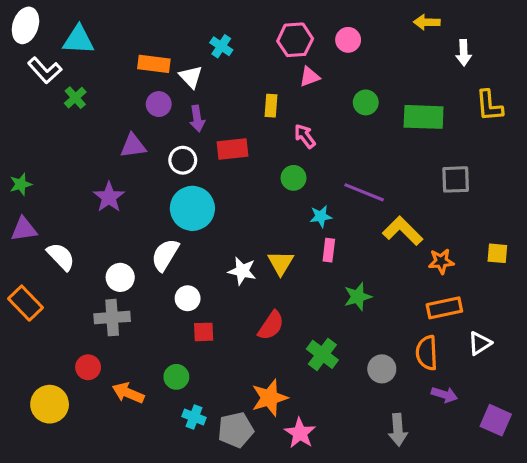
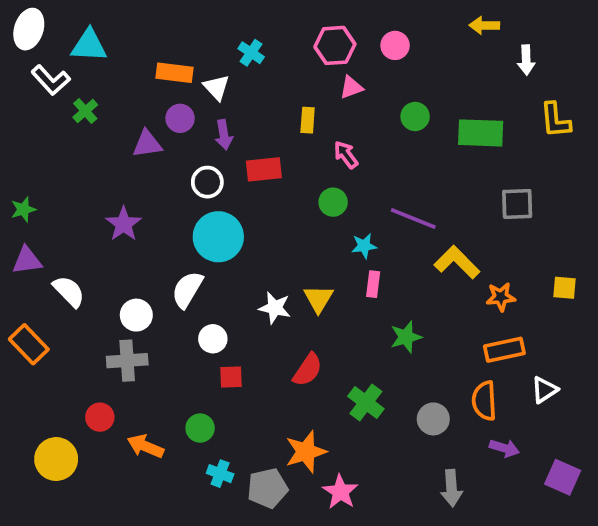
purple triangle: (133, 146) -> (147, 144), moved

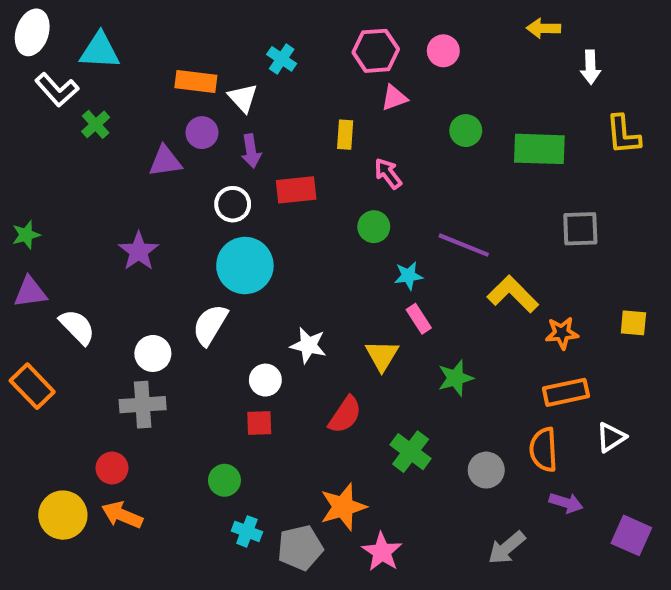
pink rectangle: (373, 284) -> (419, 319), turned -40
yellow triangle: (318, 299) -> (382, 356), moved
white circle: (213, 339) -> (265, 380), moved
orange arrow: (145, 446) -> (122, 515), moved
gray arrow: (452, 488) -> (507, 548), turned 54

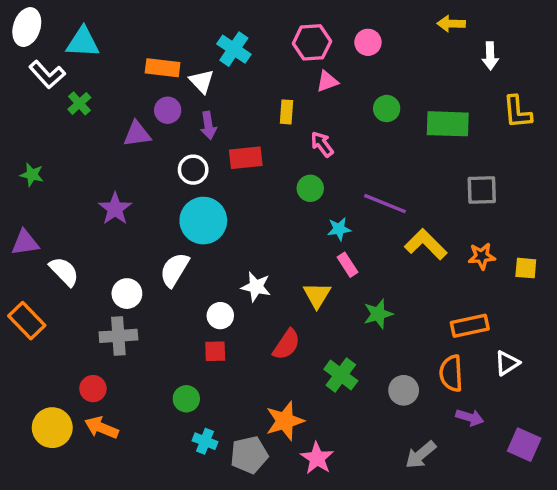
cyan cross: (282, 59) -> (234, 49), size x1.4
green star: (26, 235) -> (32, 175), moved, turned 30
orange star: (562, 333) -> (482, 256), moved

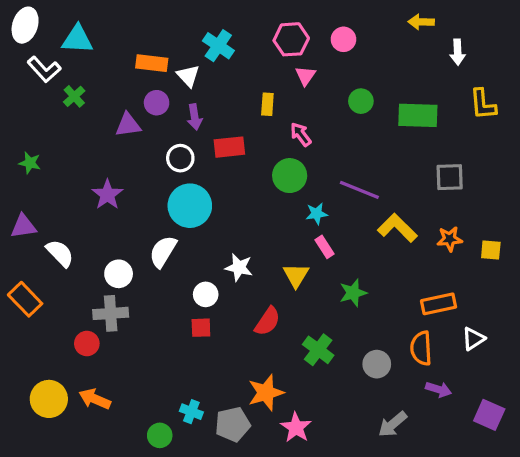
pink triangle: (327, 81) -> (305, 76), turned -35
green circle: (310, 188) -> (290, 176), size x1.4
red circle: (93, 389) -> (87, 343), moved
green circle: (186, 399) -> (160, 435), moved

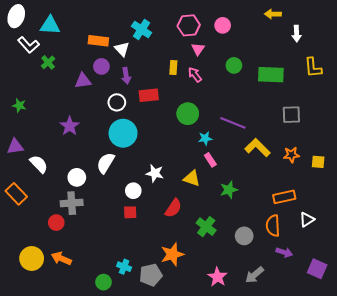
pink arrow: (301, 134) -> (195, 75), moved
yellow triangle: (296, 275) -> (192, 178), turned -42
pink star: (296, 427) -> (217, 277), moved

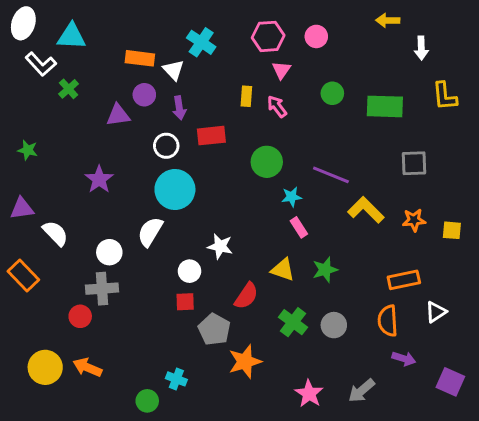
yellow triangle: (192, 178) -> (283, 270), moved
gray circle: (244, 236) -> (334, 325), moved
gray pentagon: (151, 275) -> (214, 329), moved, turned -30

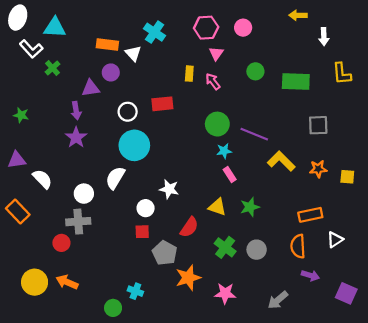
purple arrow: (179, 108) -> (76, 111), moved
green circle: (267, 162) -> (217, 124), moved
pink star: (309, 394) -> (225, 293), moved, turned -30

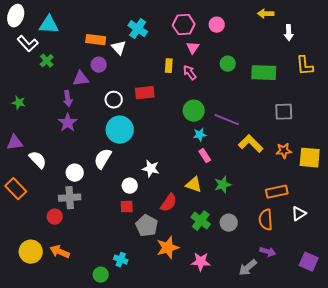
yellow square: (347, 177) -> (310, 158), size x1.6
purple arrow: (310, 275) -> (268, 252), moved

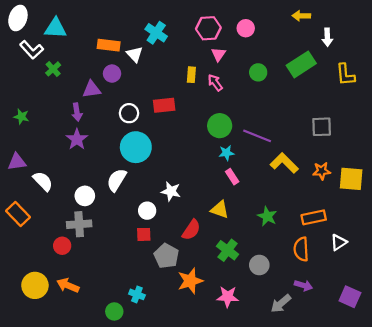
green rectangle: (264, 73) -> (301, 64), moved, turned -35
green star: (223, 185) -> (267, 216), moved, turned -30
gray circle: (229, 223) -> (259, 265), moved

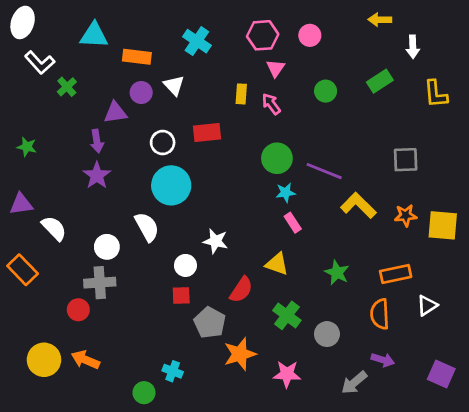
cyan triangle: (55, 28) -> (94, 35), moved
white triangle: (135, 54) -> (174, 85), moved
green rectangle: (301, 64) -> (380, 81), size x0.7
white semicircle: (117, 180) -> (147, 227), turned 120

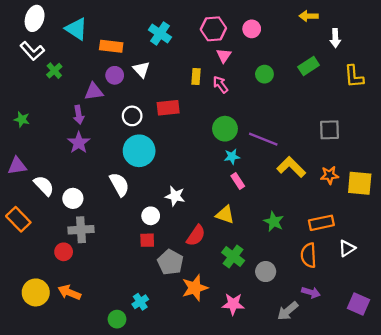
white ellipse: (23, 22) -> (35, 18), moved
cyan triangle: (94, 35) -> (76, 29), turned 30
white circle: (107, 247) -> (73, 198), moved
cyan cross: (173, 371) -> (140, 302), turned 35

